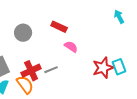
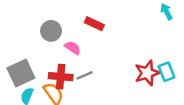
pink semicircle: (71, 47) -> (73, 48), moved
red cross: (31, 71) -> (61, 77), turned 30

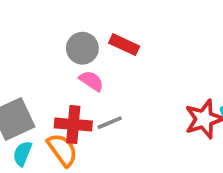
gray circle: (51, 31) -> (82, 48), moved

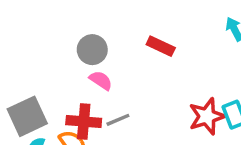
red rectangle: (124, 45) -> (161, 46), moved

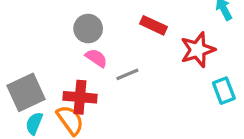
red star: (207, 116) -> (198, 50), moved
gray line: (118, 120) -> (127, 74), moved

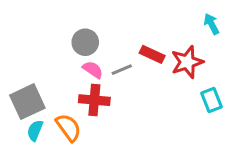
red rectangle: (154, 25) -> (152, 54), moved
gray line: (127, 74) -> (122, 70), moved
red cross: (80, 97) -> (94, 100), moved

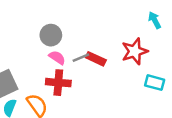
red rectangle: (152, 54) -> (96, 59), moved
cyan rectangle: (211, 100) -> (155, 83), turned -54

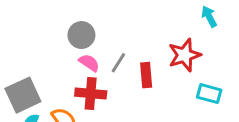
gray line: (81, 58) -> (118, 63), turned -35
red rectangle: (96, 59) -> (146, 75), moved, turned 60

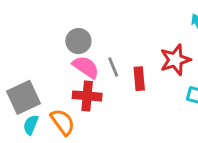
pink semicircle: (89, 63) -> (86, 67), size x1.4
gray line: (118, 63) -> (113, 67), turned -54

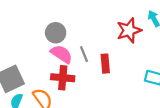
red star: (175, 60) -> (129, 30), moved

